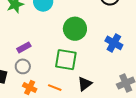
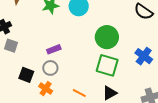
green square: (66, 60) -> (107, 65), moved
orange cross: (30, 87) -> (46, 89), moved

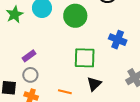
green circle: (107, 37) -> (75, 16), moved

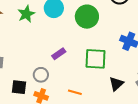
purple rectangle: (29, 56) -> (59, 54), moved
black triangle: (94, 84) -> (116, 84), moved

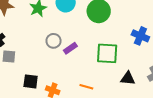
gray circle: (41, 75) -> (54, 41), moved
black triangle: (116, 84) -> (128, 78), turned 49

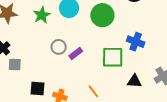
blue cross: (140, 36) -> (136, 42), moved
orange line: (86, 87) -> (93, 91), turned 40

